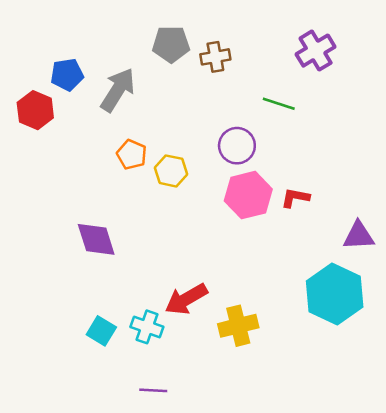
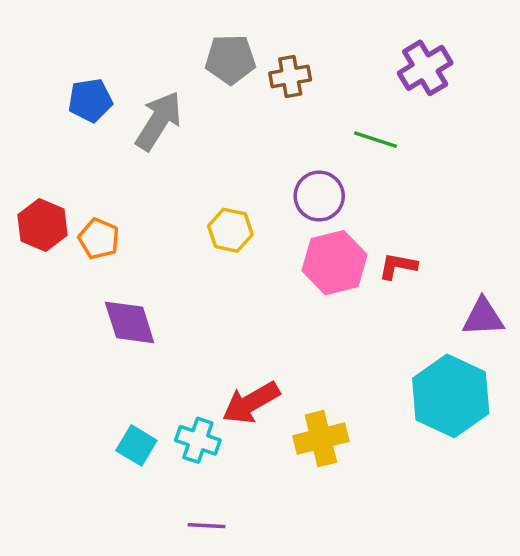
red hexagon: (35, 110) -> (42, 225), moved
orange pentagon: (132, 155) -> (99, 239), moved

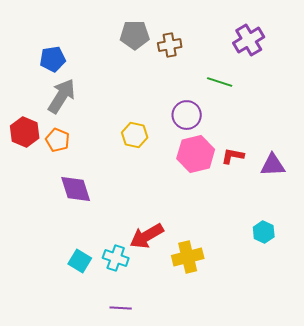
gray arrow: (159, 121) -> (62, 96), moved
purple triangle: (483, 317) -> (273, 165), moved
cyan hexagon: (451, 396) -> (264, 232), size x0.5

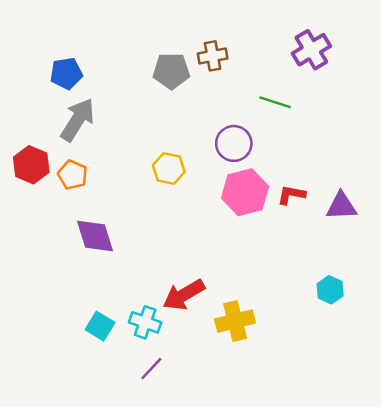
gray pentagon: (135, 35) -> (171, 71), moved
purple line: (121, 308) -> (151, 369), moved, turned -50

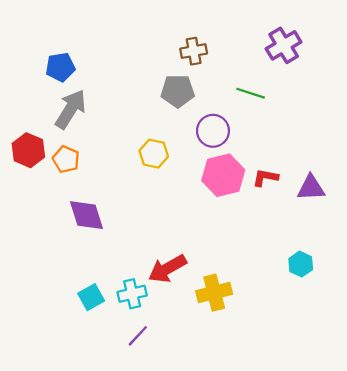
gray pentagon: (171, 71) -> (178, 91), moved
cyan cross: (145, 322) -> (132, 294), turned -32
cyan square: (100, 326) -> (91, 297), turned 30

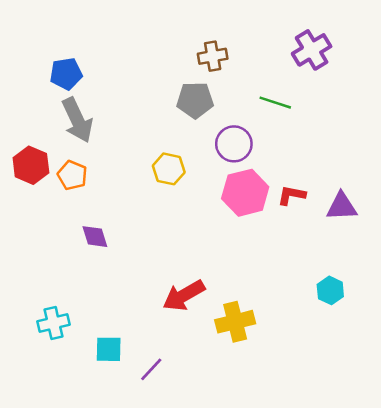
gray arrow: (71, 109) -> (77, 120), turned 123
purple diamond: (87, 215) -> (95, 237), size x0.7
cyan cross: (132, 294) -> (54, 323), moved
cyan square: (91, 297) -> (109, 349), moved, turned 30

